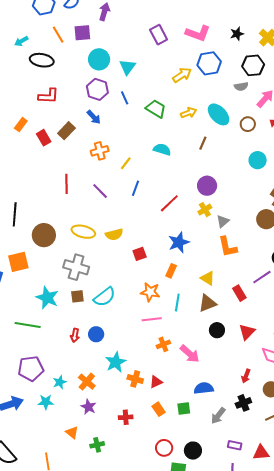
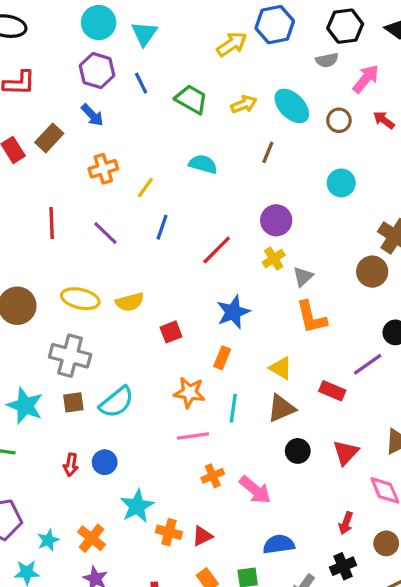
cyan circle: (258, 160) -> (341, 183), moved
red rectangle: (239, 293) -> (332, 391), turned -35

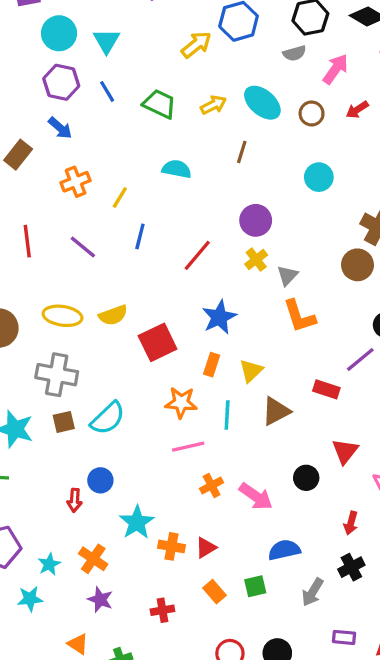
red arrow: (384, 120) -> (357, 110), turned -65
red square: (171, 332) -> (158, 342), size x1.6
yellow triangle: (281, 368) -> (251, 371), moved, turned 50
black circle: (298, 451) -> (306, 478), moved
red arrow: (71, 465) -> (75, 500), moved

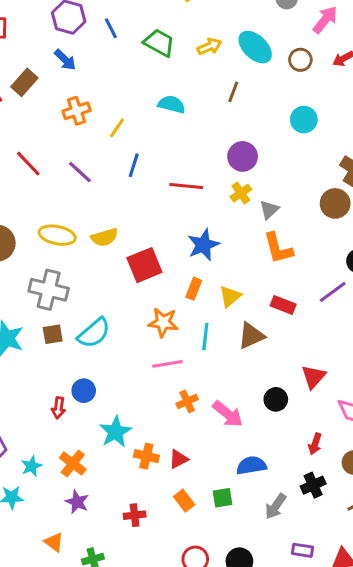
red line: (27, 241) -> (28, 164), turned -40
red line: (197, 255) -> (186, 186), turned 52
red rectangle: (326, 389) -> (283, 305), moved

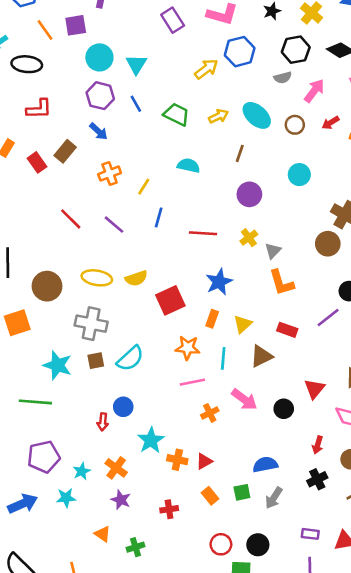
purple circle: (243, 156) -> (249, 194), moved
pink arrow: (228, 414) -> (244, 399), moved
gray arrow: (276, 506) -> (274, 498), moved

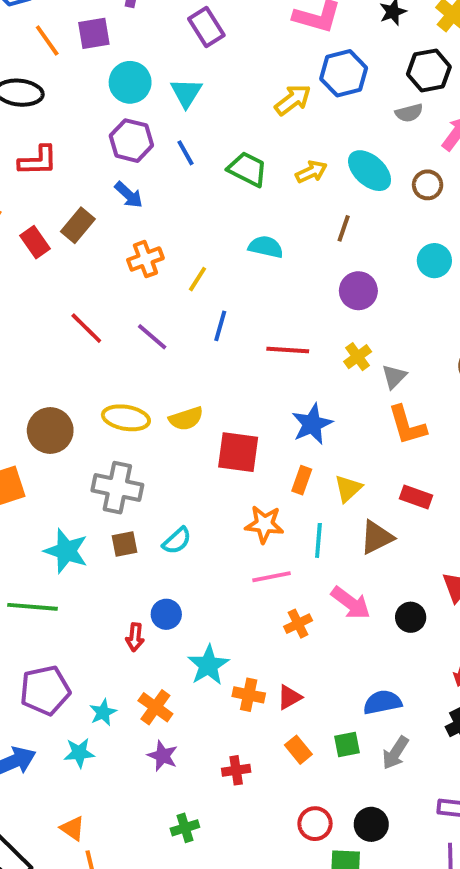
purple rectangle: (173, 20) -> (206, 27), moved
red square: (170, 300) -> (238, 452), turned 32
cyan semicircle: (130, 358) -> (177, 541), size x0.7
orange triangle: (103, 534) -> (72, 828), moved

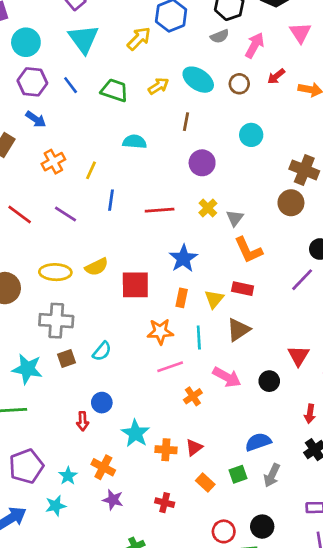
cyan triangle: (186, 93) -> (84, 39), moved, size x1.4
red rectangle: (416, 497) -> (243, 289), moved
red cross: (236, 770) -> (165, 503), turned 30

